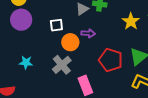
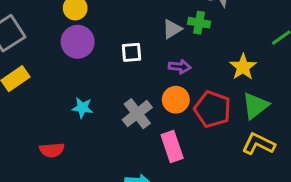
yellow star: (131, 21) -> (243, 67), moved
orange circle: (70, 42) -> (176, 100), moved

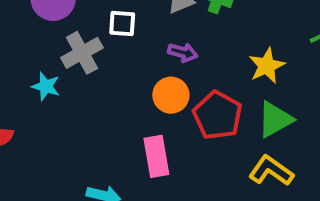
gray cross: (137, 114) -> (82, 53), moved

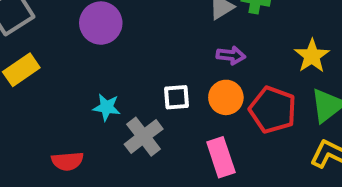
white square: (122, 23) -> (177, 97), moved
gray cross: (82, 53) -> (144, 137), moved

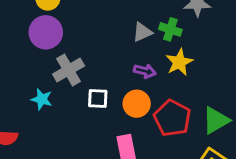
yellow star: (312, 56) -> (179, 62), moved
gray cross: (144, 137) -> (69, 70), moved

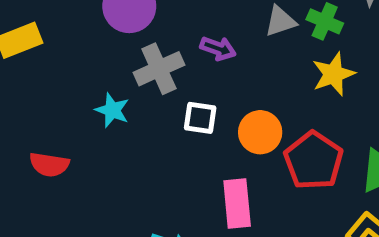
purple arrow: (145, 71) -> (218, 48), moved

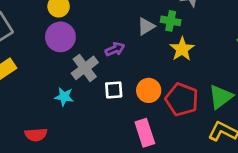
purple arrow: (218, 48) -> (115, 49), turned -30

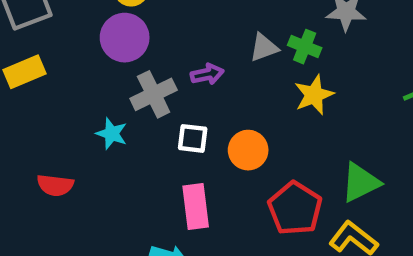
red pentagon: (182, 99) -> (295, 208), moved
pink rectangle: (145, 133) -> (196, 206), moved

